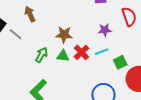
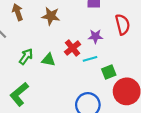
brown star: (64, 35) -> (51, 16), moved
red cross: (82, 52) -> (72, 48), moved

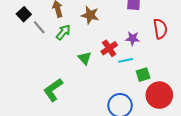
green arrow: (26, 57) -> (63, 32), moved
green triangle: (49, 60) -> (85, 58), turned 32

